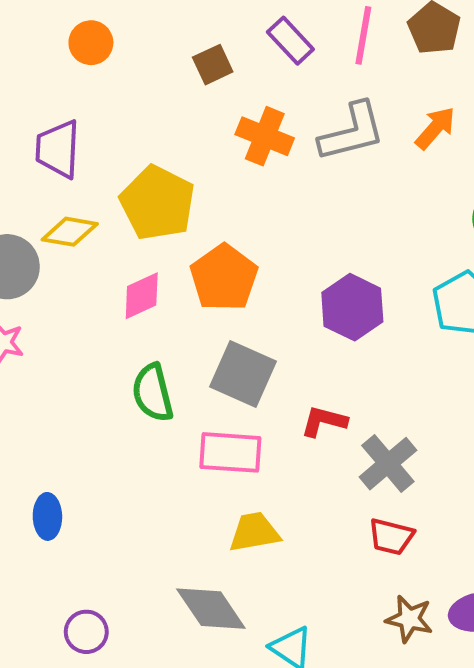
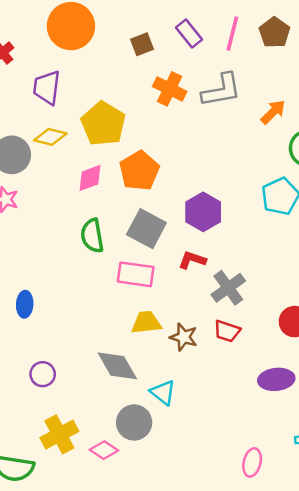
orange circle: (91, 43) -> (71, 26), size x1.8
orange arrow: (435, 128) -> (273, 112), moved
purple hexagon: (352, 307) -> (203, 212), moved
brown star: (409, 619) -> (184, 337), moved

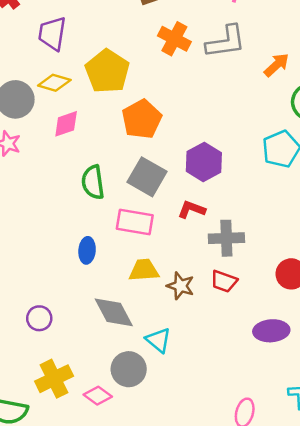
pink diamond: (90, 178) -> (66, 124), moved
gray cross: (228, 288) -> (226, 238), turned 32
blue ellipse: (25, 304) -> (87, 250), moved

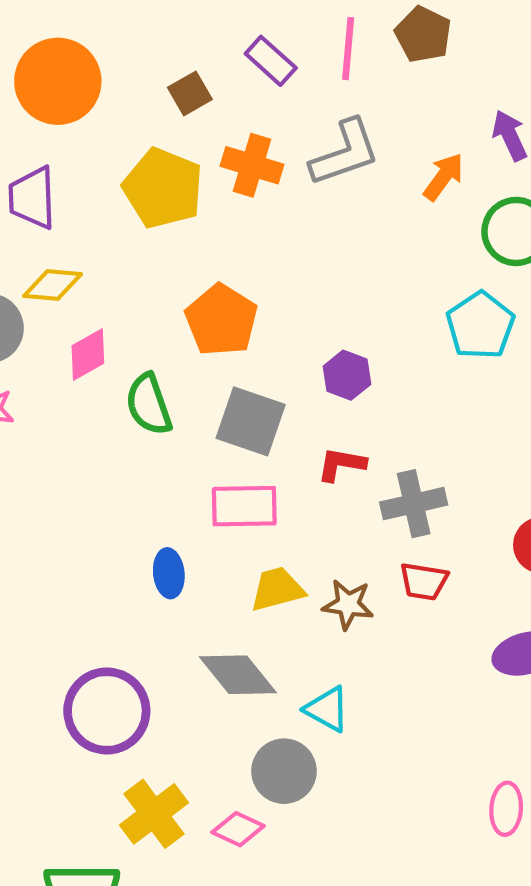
yellow pentagon: (107, 71) -> (163, 188), moved
purple hexagon: (204, 162) -> (347, 375), size x0.7
green semicircle: (93, 182) -> (149, 404), moved
purple circle: (39, 318) -> (107, 711), size x1.8

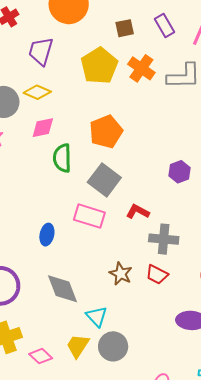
purple hexagon: (347, 375) -> (180, 172), moved
yellow trapezoid: (277, 589) -> (78, 346), moved, turned -60
gray circle: (284, 771) -> (113, 346), moved

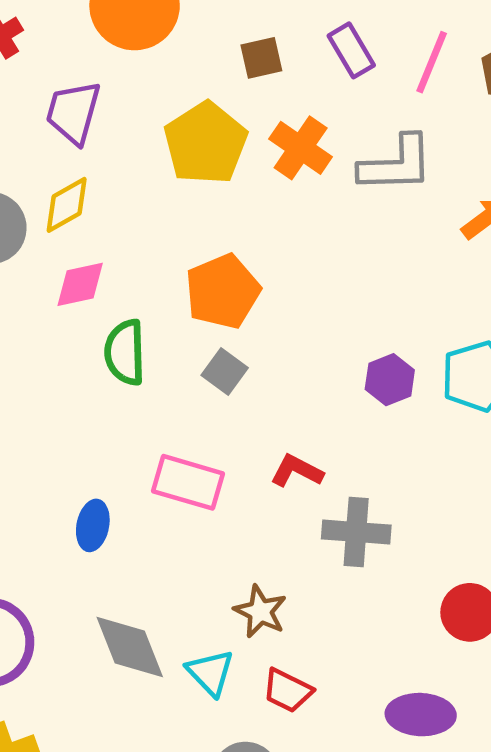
yellow diamond: (37, 92) -> (67, 205), turned -52
gray square: (104, 180) -> (225, 371), moved, size x0.6
red trapezoid: (157, 274) -> (287, 691), moved
cyan triangle: (97, 316) -> (210, 672), moved

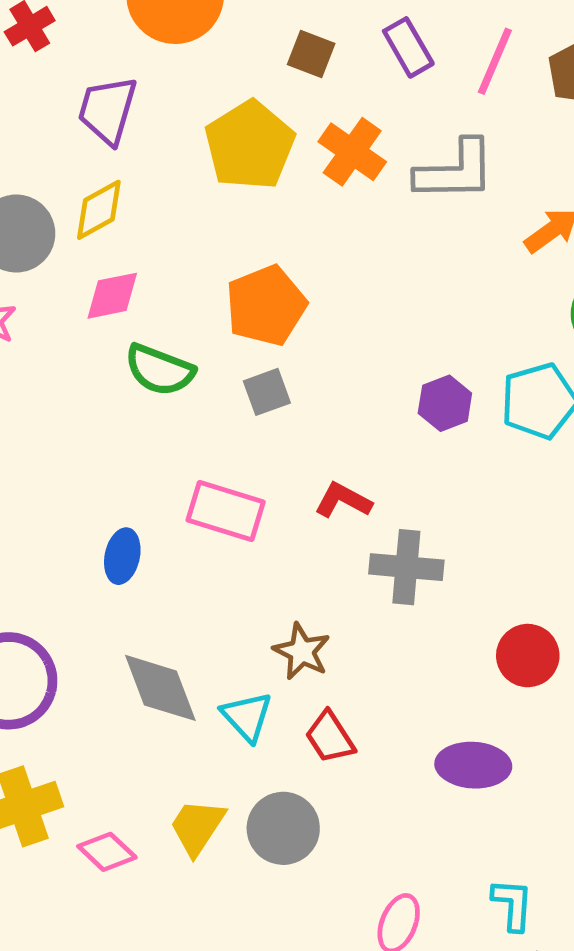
brown square: (261, 58) -> (311, 54), turned 33
green semicircle: (125, 352) -> (160, 370), turned -68
gray square: (225, 371) -> (267, 392), turned 33
red trapezoid: (287, 691) -> (330, 737), turned 30

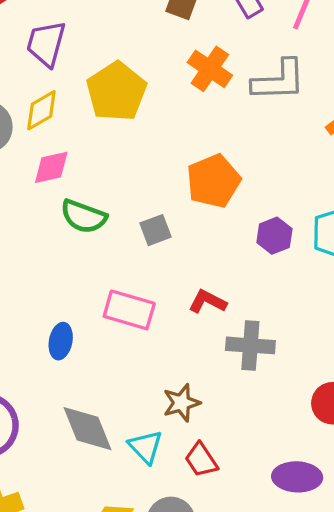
yellow pentagon: (250, 145) -> (116, 92), moved
orange pentagon: (266, 306) -> (213, 181), moved
brown star: (302, 651) -> (181, 403), turned 30

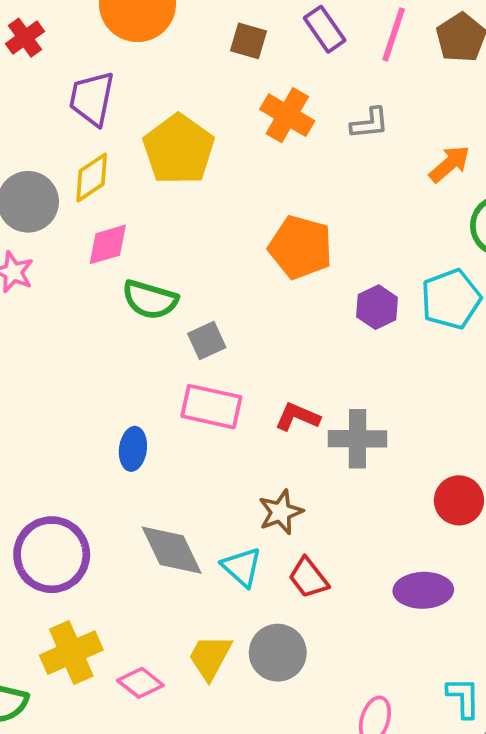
gray L-shape: (279, 80) -> (370, 123), size x0.6
orange pentagon: (213, 181) -> (300, 247), turned -30
gray square: (155, 230) -> (207, 341), moved
red L-shape: (208, 302) -> (297, 417), moved

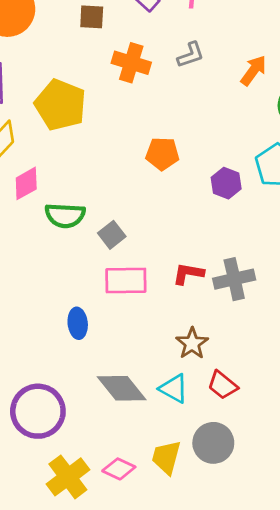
orange pentagon: (300, 247) -> (162, 154), size x0.7
pink diamond: (140, 683) -> (119, 469), moved

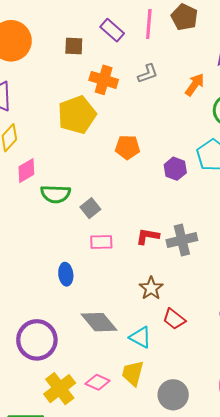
yellow pentagon: (60, 105) -> (77, 115), moved, turned 30
pink rectangle: (126, 281) -> (101, 242), size x0.7
cyan triangle: (174, 389) -> (140, 337), moved
gray circle: (213, 443) -> (173, 395), moved

